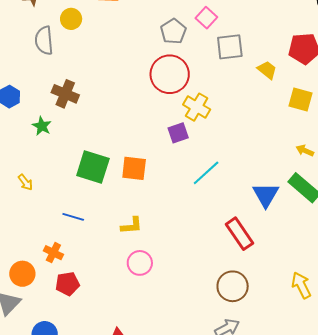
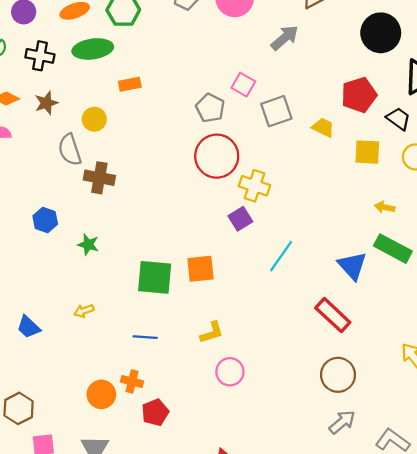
brown cross: (65, 94) -> (99, 178), moved
yellow arrow: (25, 182) -> (84, 311), turned 120
orange circle: (22, 274) -> (101, 394), moved

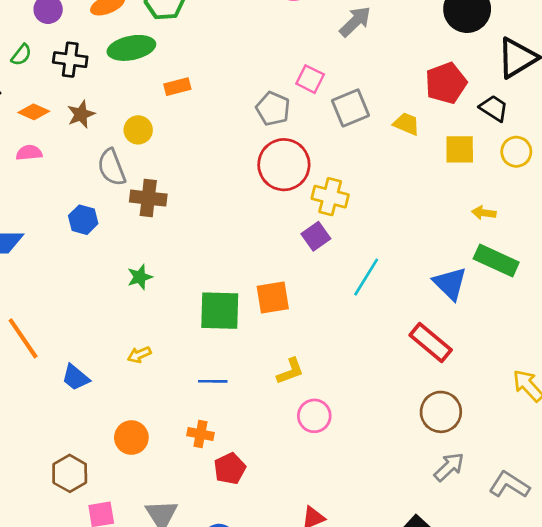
blue hexagon: (45, 220) -> (83, 220), moved
green star: (88, 245) -> (140, 277), turned -30
orange circle: (101, 394) -> (131, 438), moved

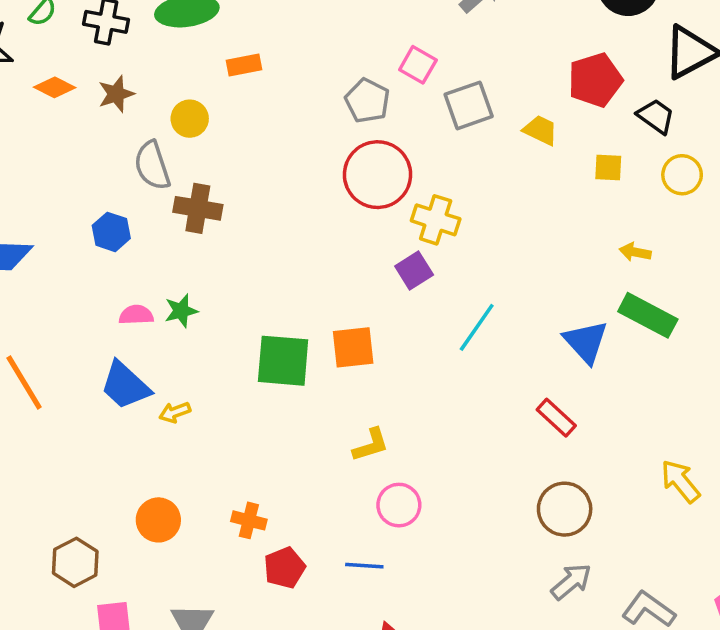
yellow square: (460, 149) -> (608, 168), size x0.7
pink semicircle: (29, 153) -> (136, 315), moved
red rectangle: (431, 342) -> (556, 418), size x0.7
blue trapezoid: (76, 377) -> (125, 386), moved, size x1.4
blue line: (213, 381) -> (364, 566), moved

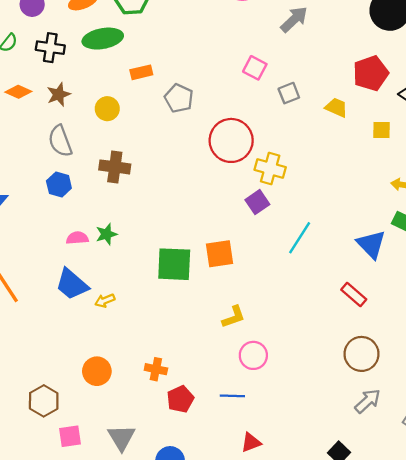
gray pentagon: (367, 101) -> (179, 98), moved
gray square: (469, 105) -> (289, 93), size x0.7
gray semicircle: (152, 166) -> (60, 141), moved

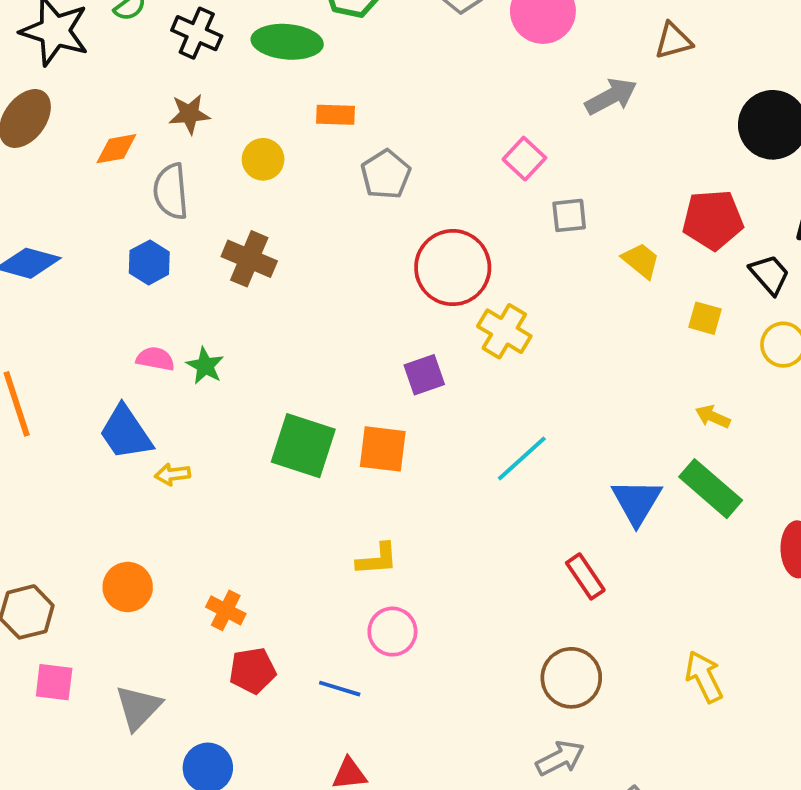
orange diamond: (18, 92) -> (116, 149), moved, turned -50
purple square: (257, 202) -> (424, 375), moved
green star: (106, 234) -> (205, 366), turned 30

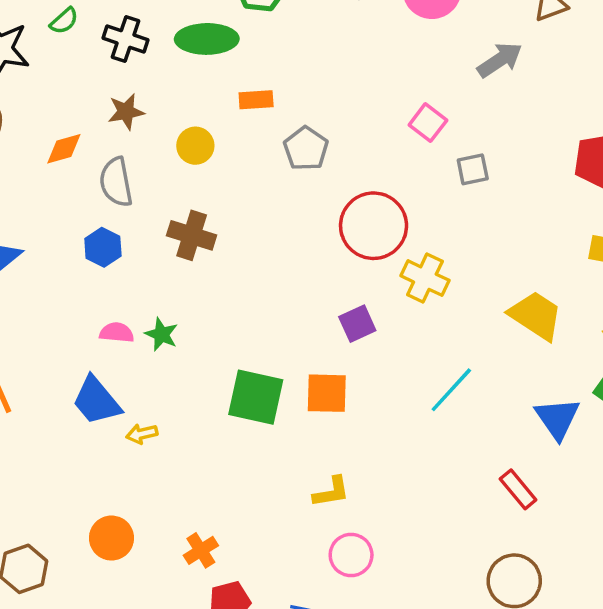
yellow trapezoid: (641, 260) -> (536, 316), moved, size x1.6
orange cross: (226, 610) -> (201, 550), turned 36

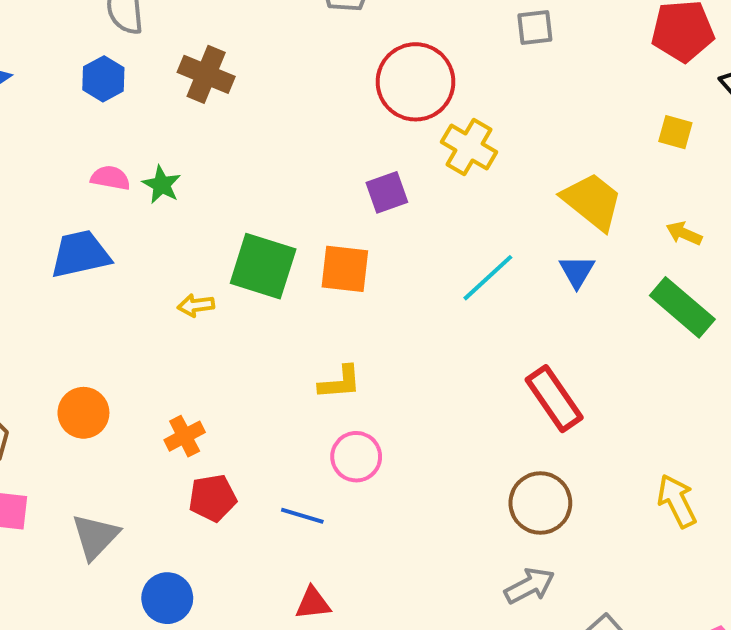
blue trapezoid: (96, 401) -> (80, 254), turned 112
blue triangle: (557, 418) -> (577, 271), moved, size x0.7
yellow arrow: (142, 434) -> (196, 305), moved
red rectangle: (518, 489) -> (554, 399), size x1.4

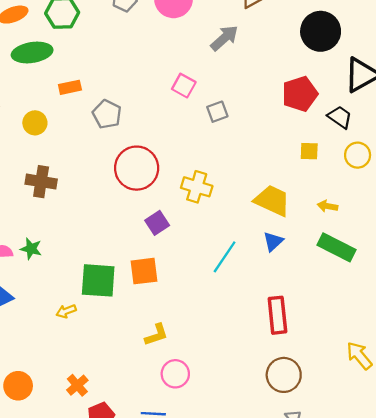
red circle: (416, 82) -> (137, 168), moved
blue triangle: (577, 271) -> (273, 242), turned 30
red rectangle: (554, 399) -> (277, 315), turned 42

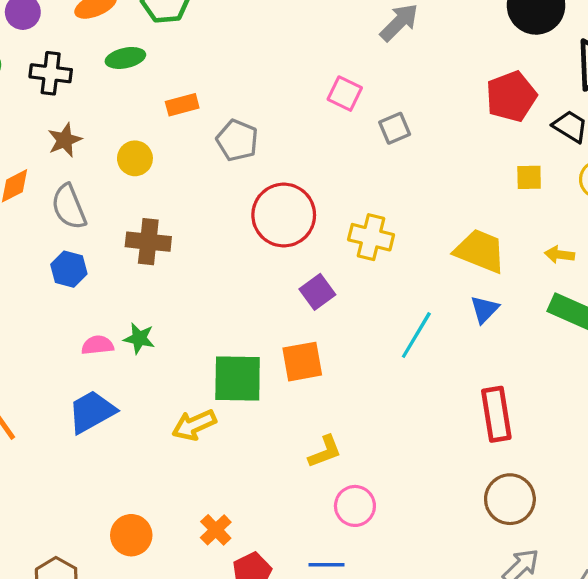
green ellipse: (32, 52) -> (125, 58), size x0.7
yellow arrow: (66, 311) -> (194, 425), size x1.5

